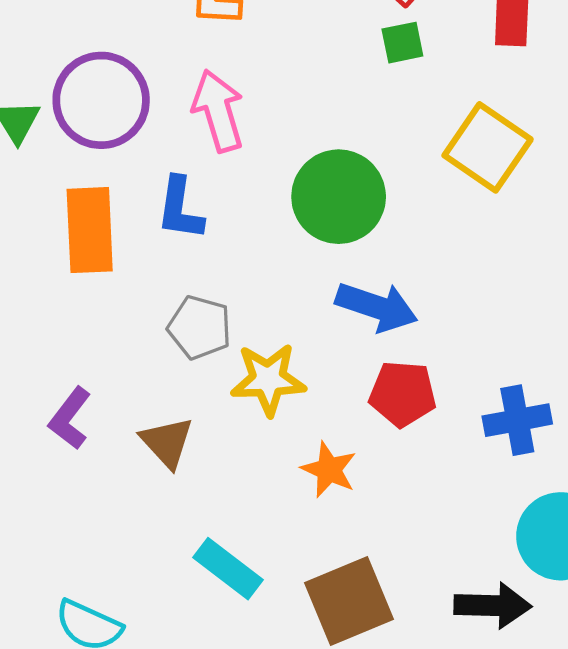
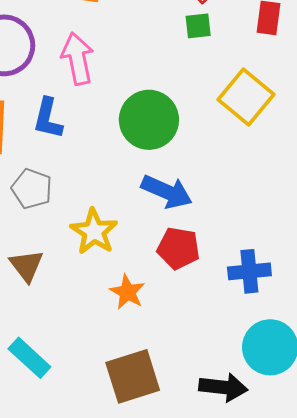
gray pentagon: (200, 327) -> (32, 189), moved
yellow star: (268, 379) -> (94, 232), turned 30
cyan rectangle: (228, 569) -> (29, 358), moved

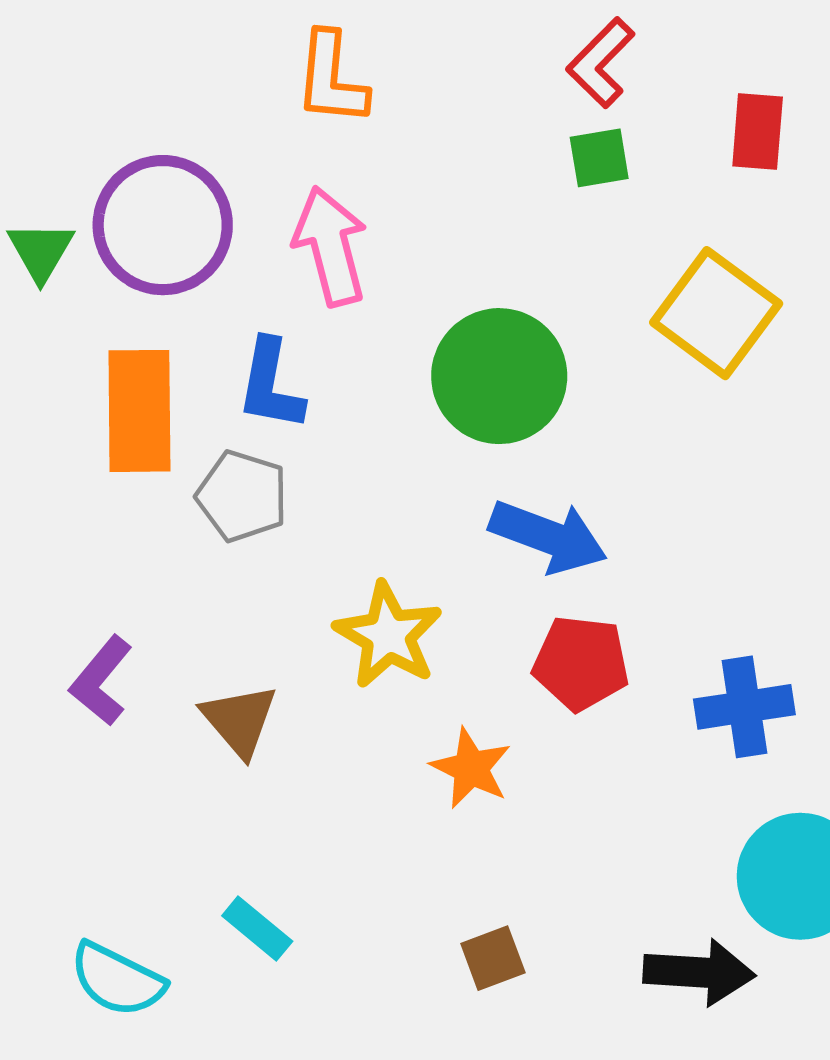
gray pentagon: (32, 189) -> (242, 496), moved
cyan rectangle: (29, 358) -> (257, 929), size x0.7
brown square: (133, 376) -> (493, 958), size x0.5

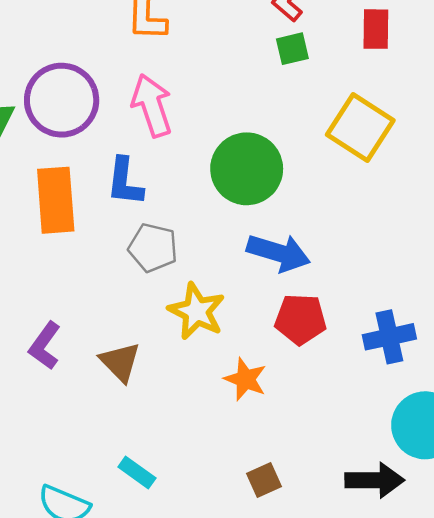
gray pentagon: (242, 496) -> (153, 248), moved

